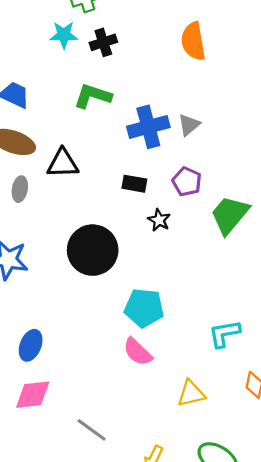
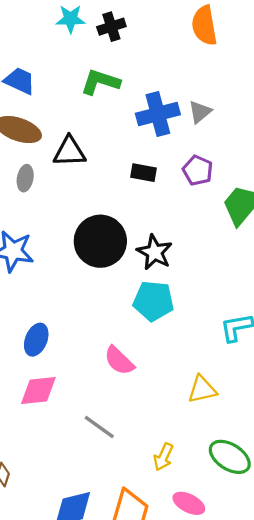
black star: (159, 220) -> (155, 252), moved, size x1.5
pink semicircle: (138, 352) -> (119, 361), moved

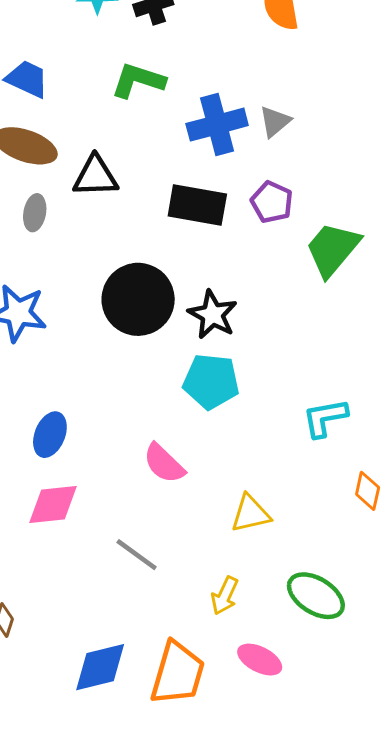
black rectangle: (143, 173) -> (197, 205), size x1.6
yellow triangle: (202, 389) -> (251, 514), moved

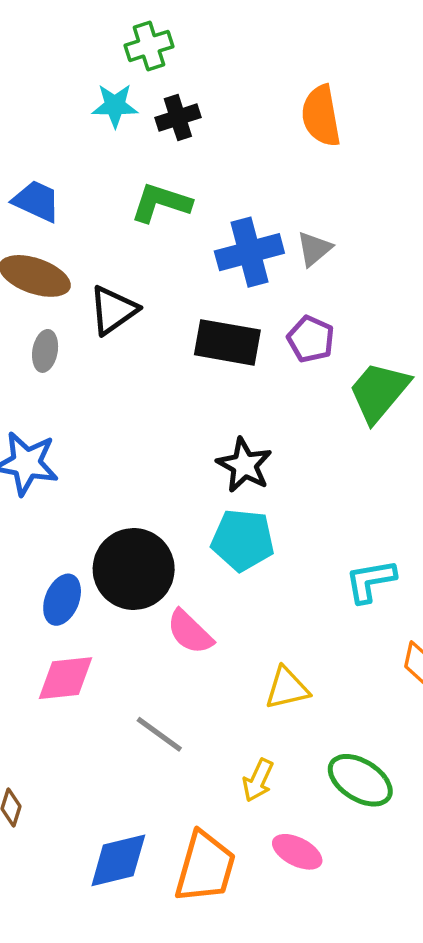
black triangle: (96, 176) -> (113, 310), turned -33
black circle: (138, 299) -> (134, 569), moved

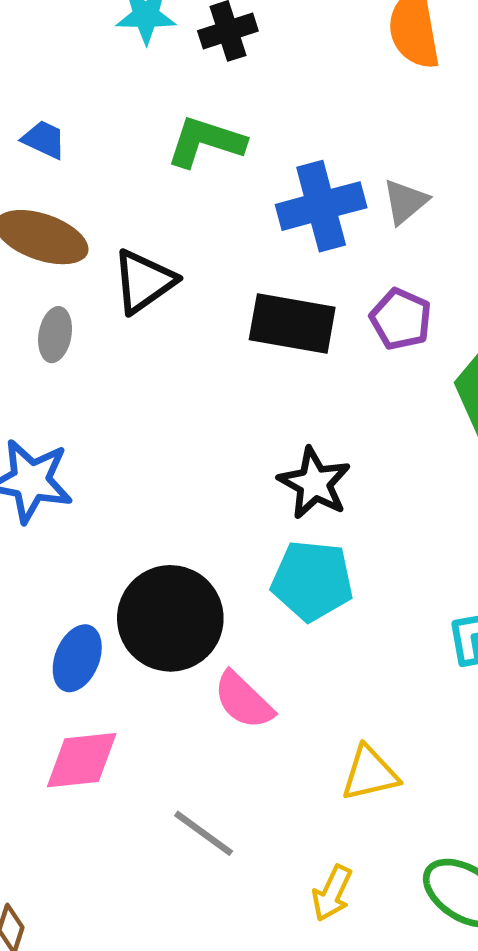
blue trapezoid: (37, 201) -> (44, 140), size x0.7

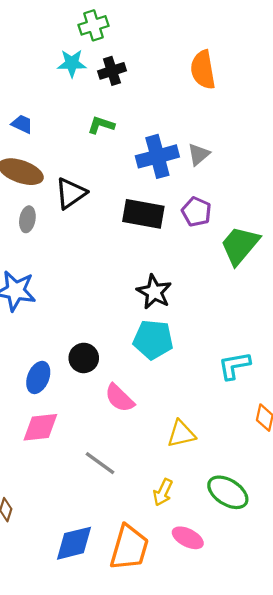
green L-shape: (206, 142) -> (101, 125), size x0.7
black circle: (170, 618) -> (84, 358), size x0.6

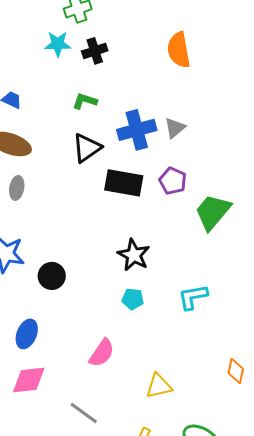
black triangle: (71, 193) -> (87, 148), moved
cyan pentagon: (153, 340) -> (133, 299), size x0.6
black circle: (84, 358) -> (52, 276), moved
cyan L-shape: (234, 366) -> (193, 297), moved
pink semicircle: (120, 398) -> (102, 353), turned -100

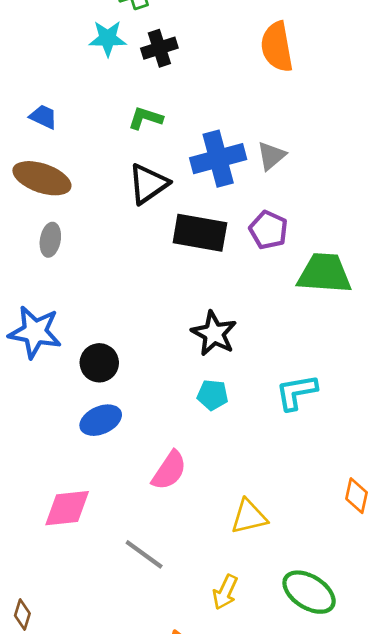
green trapezoid: (213, 212) -> (324, 273), turned 54
blue ellipse: (27, 334) -> (101, 420), moved, turned 44

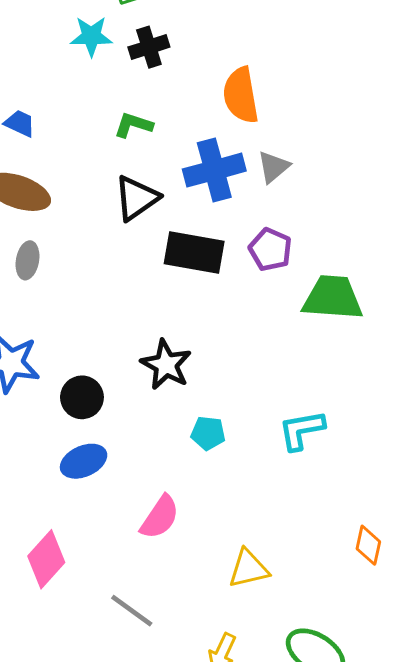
orange semicircle: (277, 47) -> (241, 95), moved
black star: (214, 333) -> (166, 365), moved
pink diamond: (67, 508) -> (46, 559), turned -42

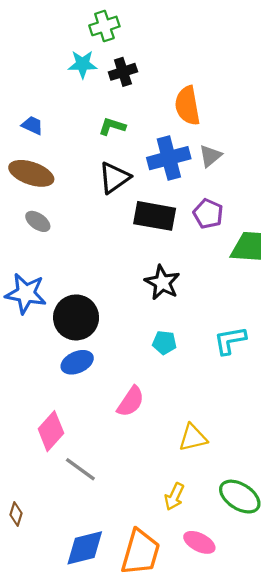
gray ellipse: (27, 260) -> (38, 221), turned -65
black star: (166, 365) -> (162, 283), moved
black circle: (82, 397) -> (76, 317), size x1.5
gray line: (132, 611) -> (80, 469), moved

